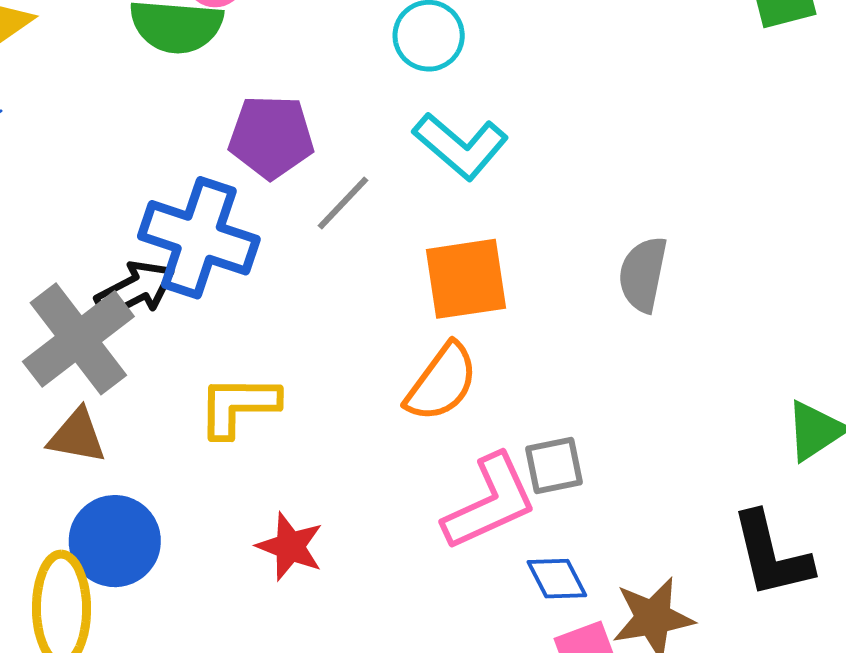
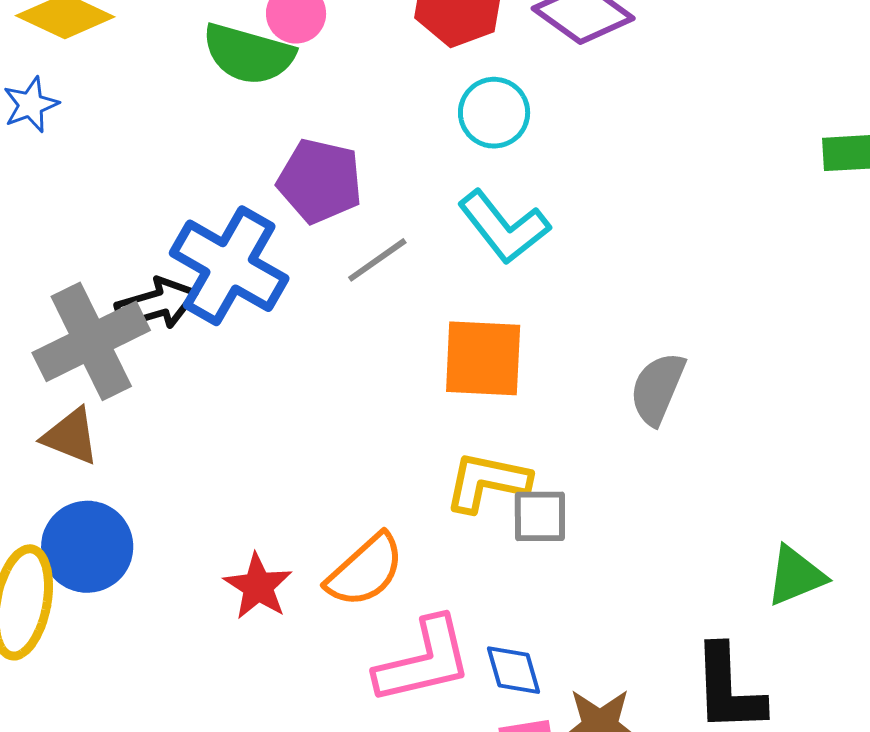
orange semicircle: (442, 382) -> (365, 570), moved
yellow L-shape: (238, 406) -> (487, 482), moved
gray square: (554, 466) -> (540, 516), moved
pink L-shape: (490, 502) -> (424, 661), moved

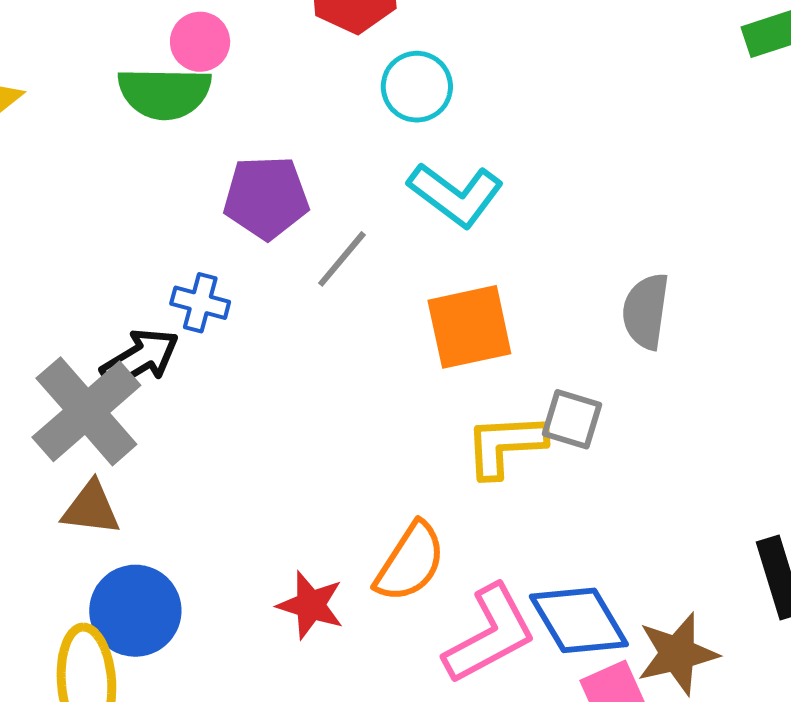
blue cross: (229, 266) -> (200, 303), size x0.5
gray square: (540, 516) -> (572, 419), moved, turned 32
blue diamond: (513, 670) -> (579, 620), size x1.6

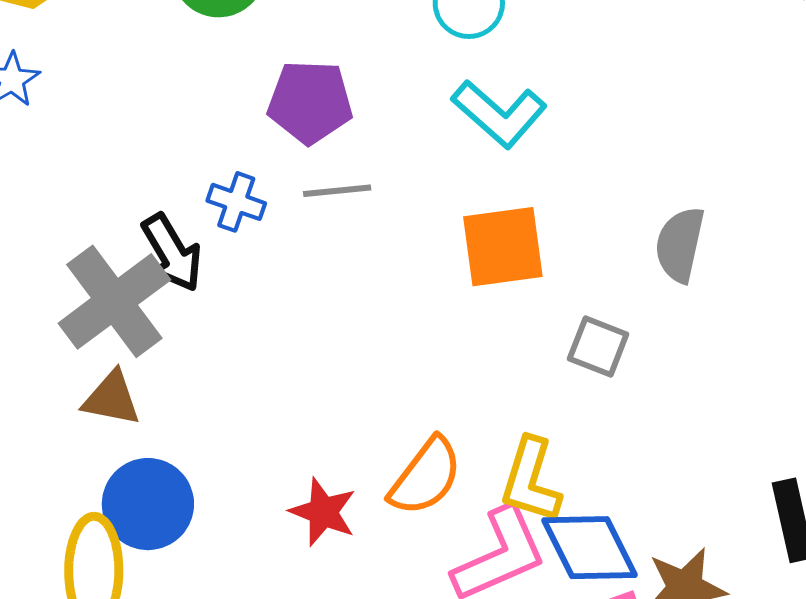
gray line: (342, 259) -> (337, 191), moved, turned 40
black arrow: (140, 358) -> (172, 253), turned 86
yellow L-shape: (505, 445) -> (531, 480), moved, turned -74

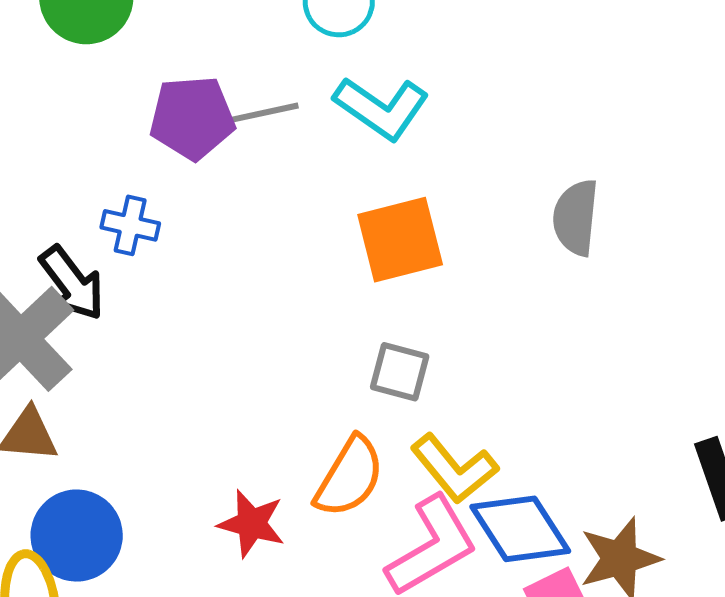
gray line: (337, 191) -> (265, 113), moved
gray square: (598, 347) -> (400, 372), moved
yellow L-shape: (531, 480) -> (454, 469), turned -50

